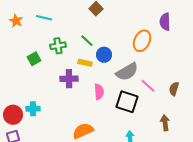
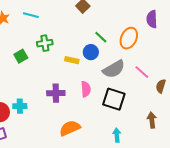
green line: (87, 41) -> (101, 37), moved
purple cross: (69, 79) -> (56, 93), moved
pink line: (148, 86) -> (142, 72), moved

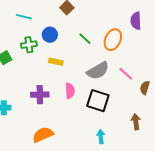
cyan line: (31, 15) -> (24, 17), moved
blue circle: (91, 52) -> (50, 35), moved
orange semicircle: (70, 128) -> (43, 135), moved

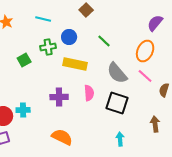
purple semicircle: (136, 21) -> (155, 23), turned 42
orange ellipse: (113, 40) -> (145, 51), moved
yellow rectangle: (56, 62) -> (75, 64), size x1.6
gray semicircle: (98, 71) -> (117, 73), turned 80
orange semicircle: (43, 135) -> (62, 137), turned 50

